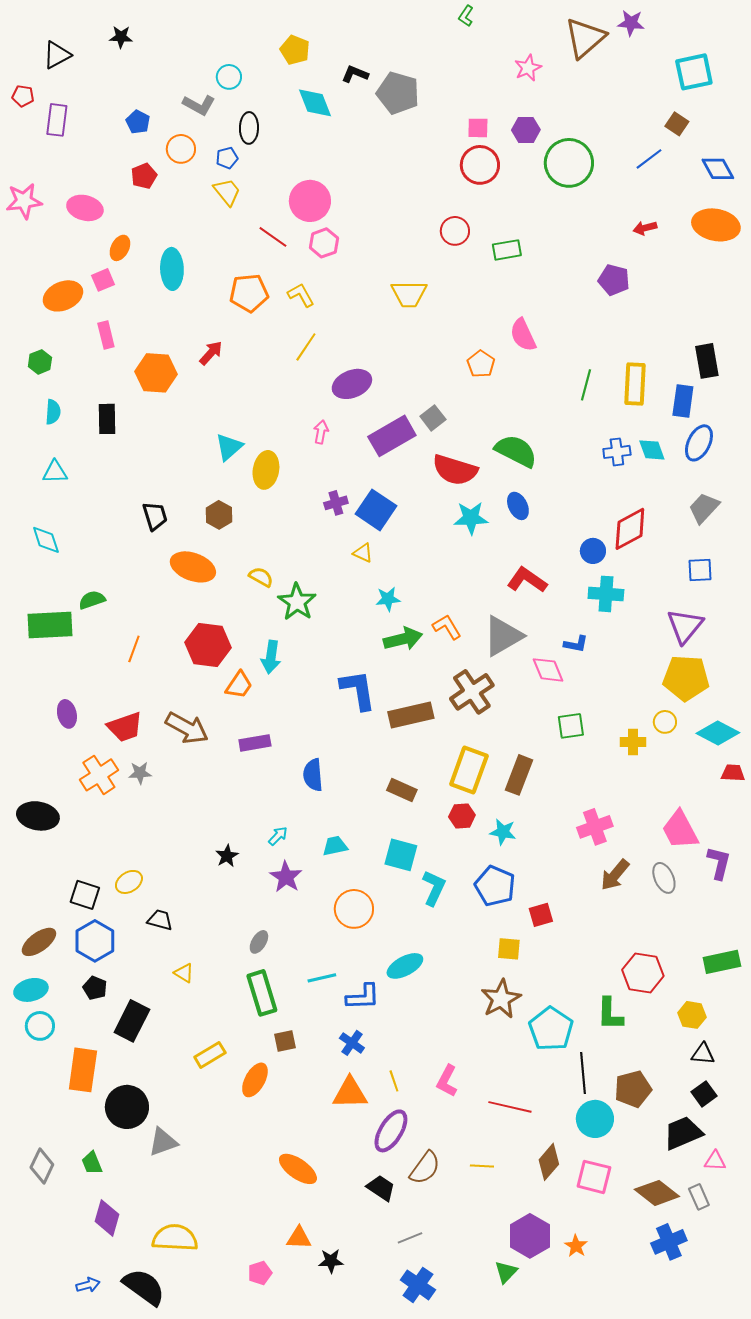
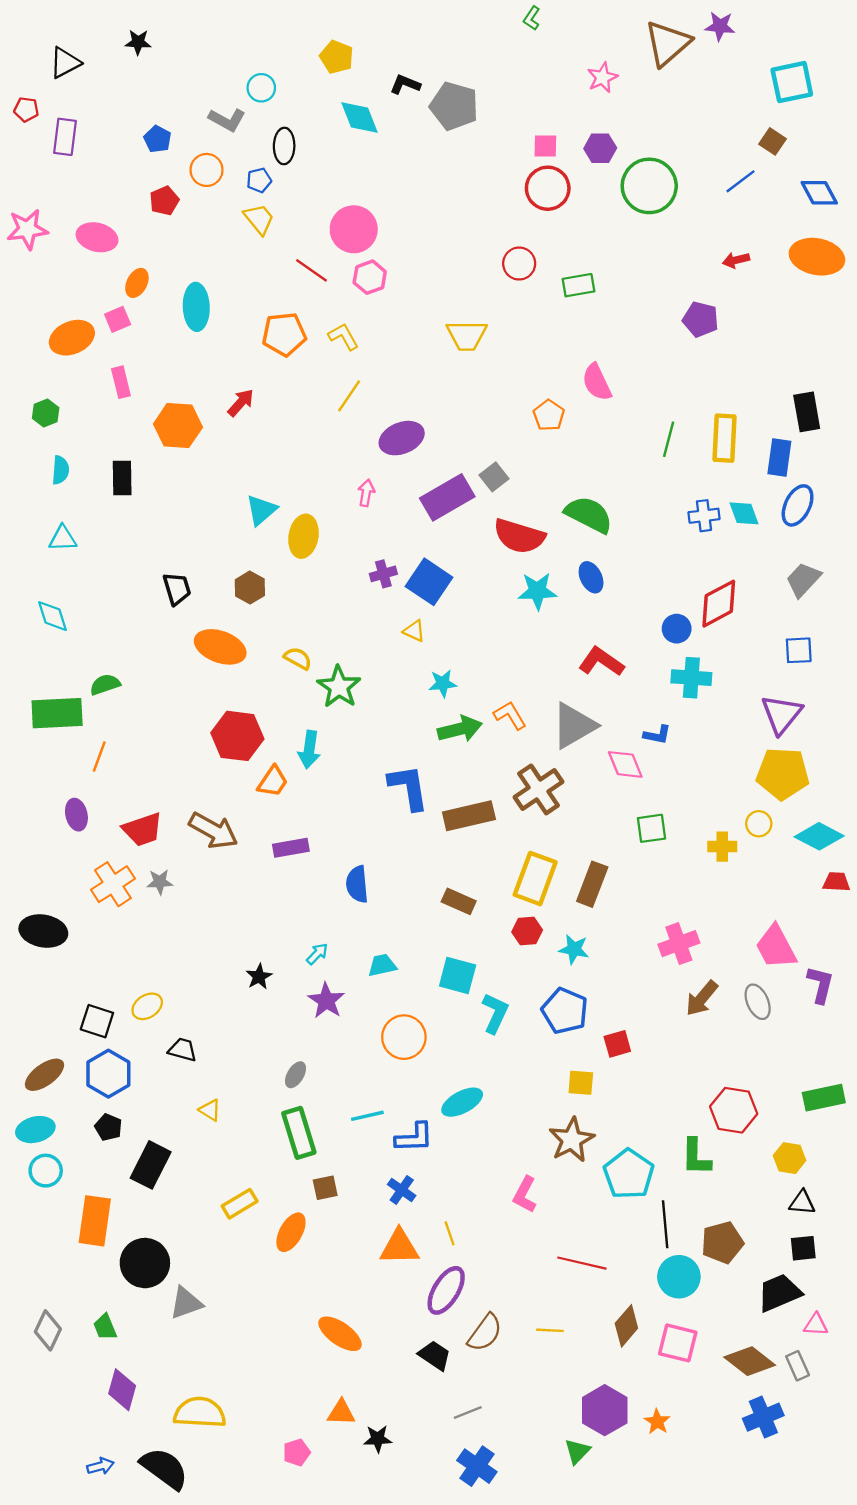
orange line: (134, 649) -> (99, 756), moved
pink L-shape: (447, 1081) -> (525, 1195), moved
black square: (704, 1094) -> (803, 1248), turned 30

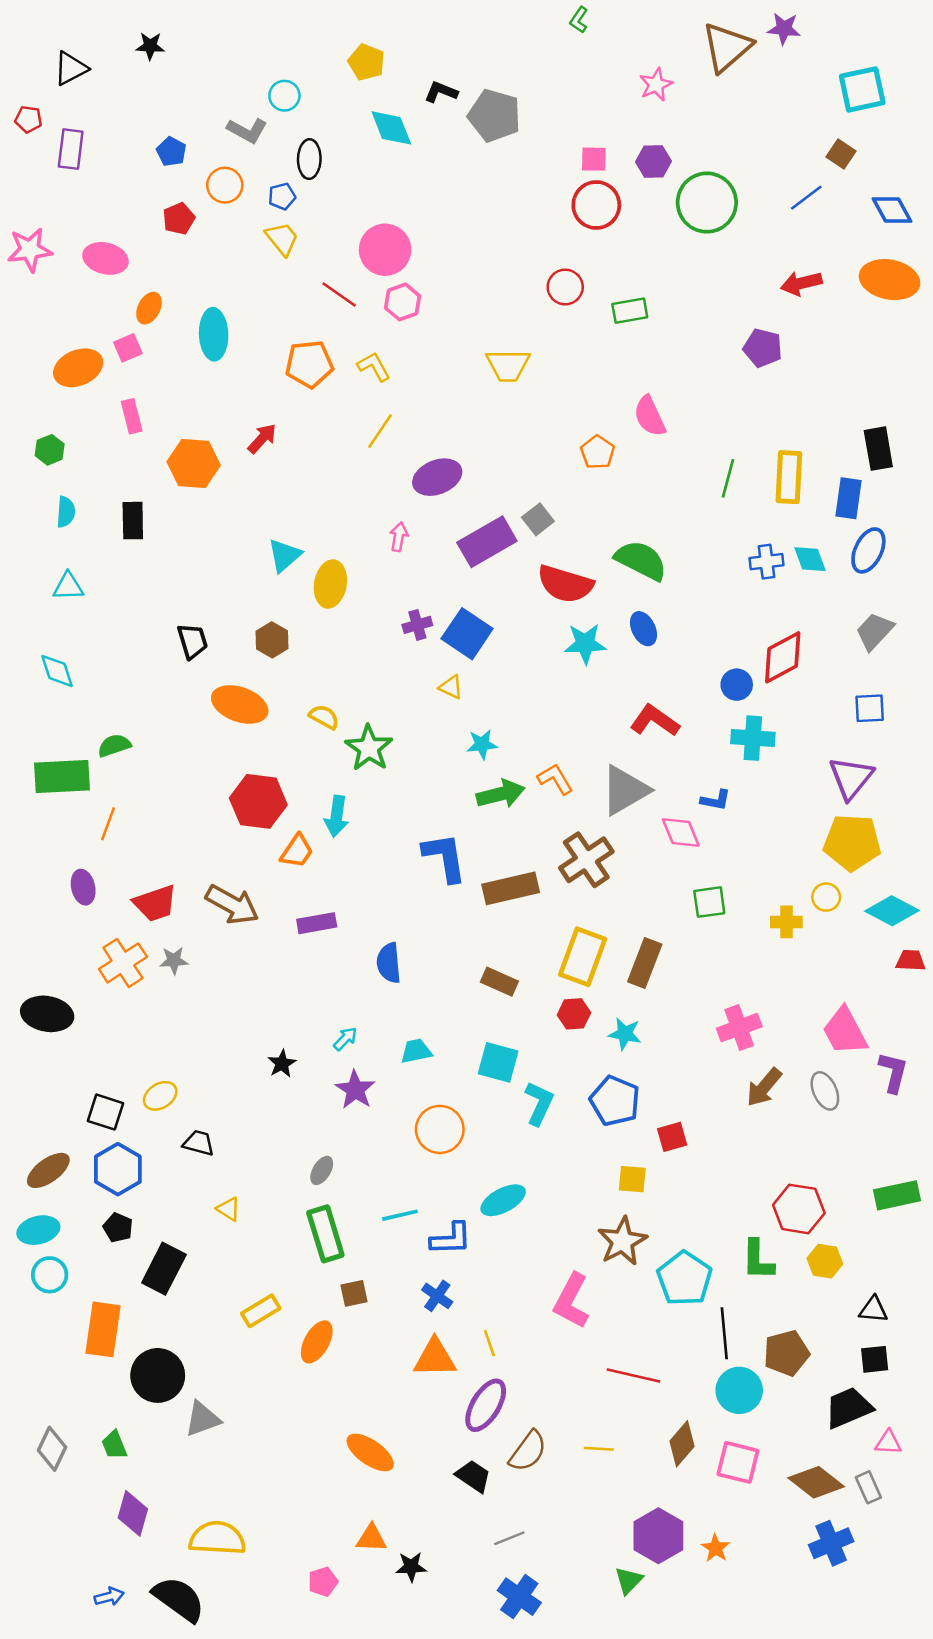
red arrow: (736, 260) -> (801, 283), size x1.4
yellow hexagon: (790, 1158) -> (825, 1261), moved
pink L-shape: (525, 1195) -> (571, 1301), size x1.4

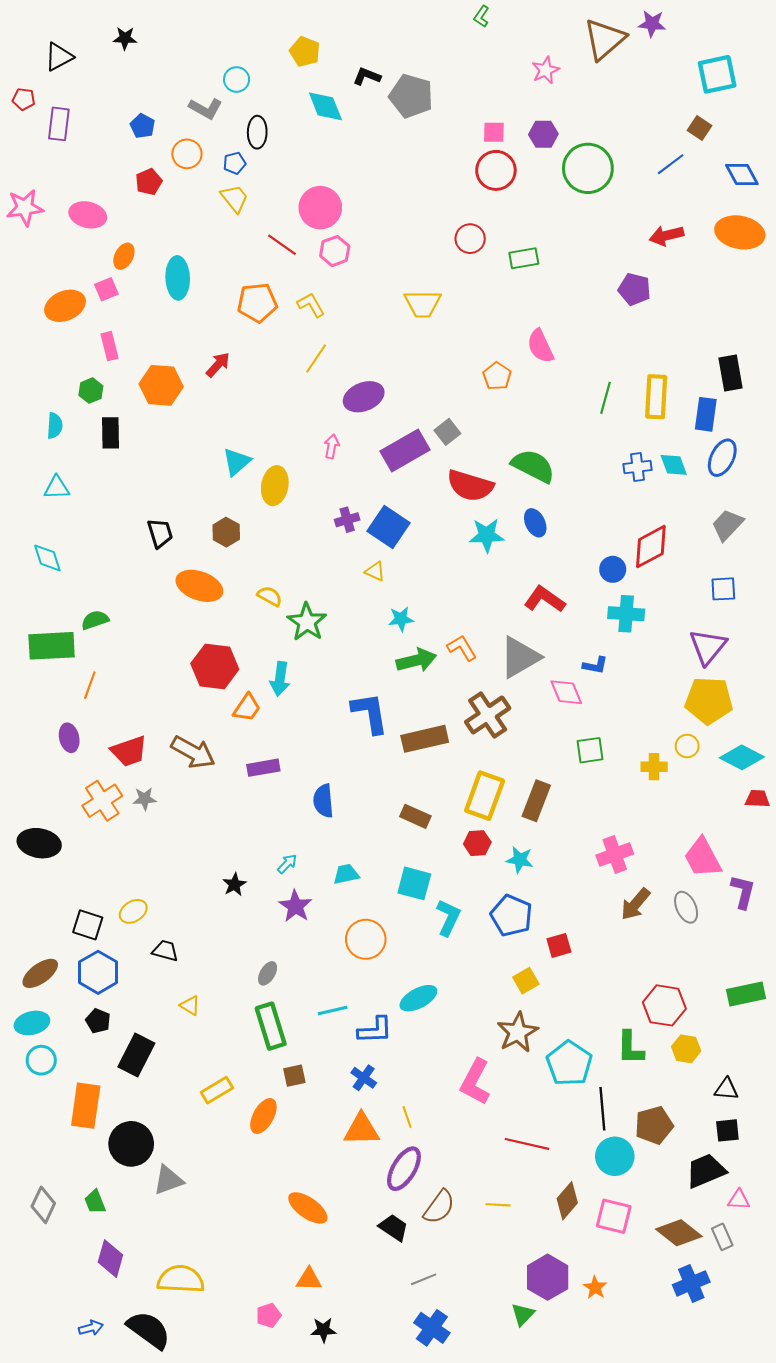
green hexagon: (50, 450) -> (91, 391), moved
yellow square: (632, 1179) -> (526, 981), turned -35
black star: (411, 1567) -> (323, 1330), moved

